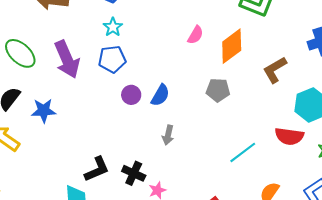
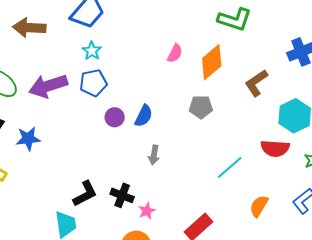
purple arrow: (67, 59) -> (48, 86), turned 99

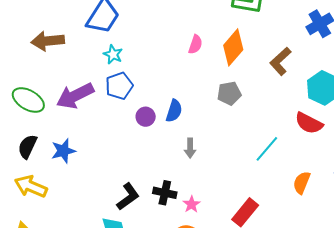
red semicircle: (275, 148) -> (309, 123), turned 32

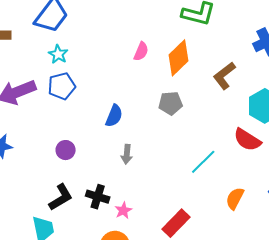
purple circle: (146, 117) -> (66, 150), moved

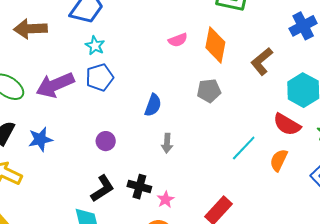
pink semicircle: (141, 51) -> (178, 40), turned 48
orange diamond: (178, 58) -> (215, 45), turned -33
orange semicircle: (235, 198) -> (279, 160), moved

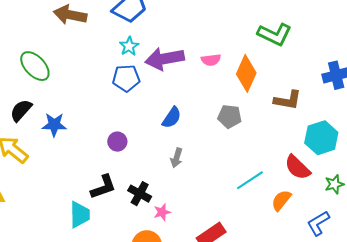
brown L-shape: (262, 61) -> (288, 100), turned -144
purple arrow: (55, 85) -> (165, 59), moved

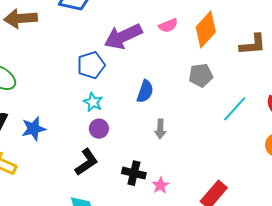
cyan star: (129, 46) -> (93, 102), moved
orange diamond: (246, 73) -> (206, 29), turned 33
cyan line: (250, 180) -> (235, 109), moved
black L-shape: (103, 187) -> (86, 162), moved

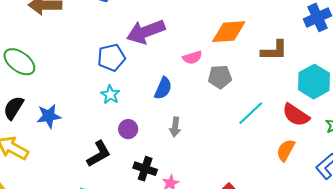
pink semicircle: (168, 26) -> (192, 57), moved
orange diamond: (206, 29) -> (229, 32), turned 39
purple circle: (99, 129) -> (128, 129), moved

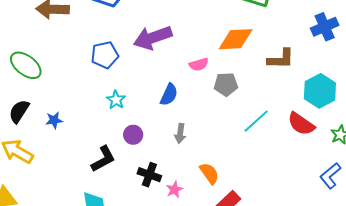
blue pentagon: (111, 57) -> (105, 55), moved
blue star: (49, 116) -> (54, 120), size x0.7
orange semicircle: (286, 150) -> (209, 173), moved, turned 115

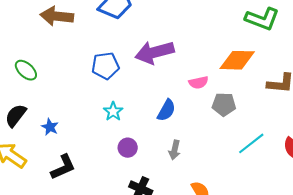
green ellipse: (26, 65) -> (26, 70), size x0.7
blue star: (54, 120) -> (50, 127), turned 30
black L-shape: (103, 159) -> (63, 167), moved

